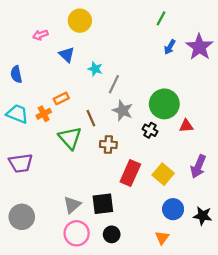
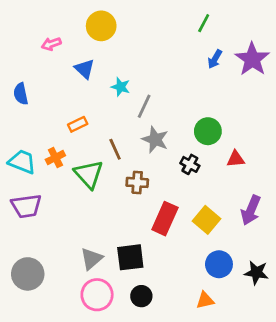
green circle: (164, 104) -> (208, 131), size x0.7
cyan trapezoid: (17, 114) -> (22, 162), moved
orange cross: (44, 114) -> (55, 158), moved
orange triangle: (162, 238) -> (205, 300), turned 40

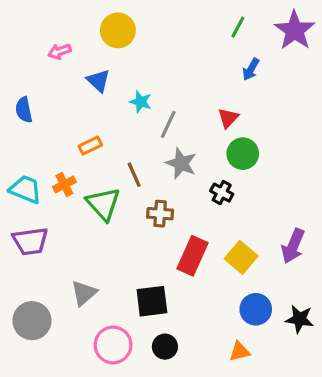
purple star: (252, 59) -> (295, 30), moved
red triangle: (236, 159) -> (228, 118), moved, turned -42
gray triangle: (91, 259) -> (84, 293), moved

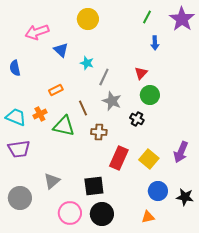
yellow circle: (118, 30) -> (88, 19), moved
pink arrow: (60, 51) -> (37, 32), size x1.6
blue arrow: (251, 69) -> (155, 43), turned -32
green triangle: (103, 204) -> (64, 126), turned -35
black circle: (165, 347) -> (102, 214), size x1.5

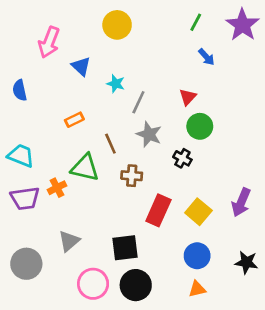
pink arrow: (37, 32) -> (49, 42), turned -50
blue arrow: (155, 43) -> (206, 57), turned -40
orange cross: (40, 114) -> (57, 188), moved
blue circle: (158, 191) -> (197, 256), moved

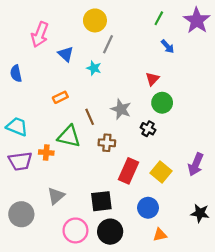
gray line: (138, 102) -> (108, 44), moved
orange cross: (57, 188) -> (46, 153), turned 32
blue circle: (197, 256) -> (148, 208), moved

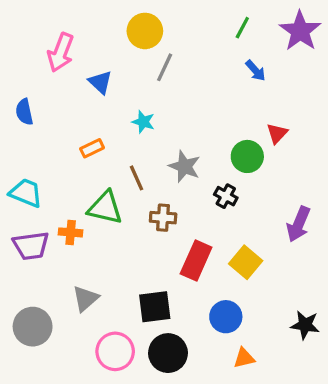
cyan star: (94, 68) -> (143, 122), moved
red triangle: (152, 79) -> (277, 133), moved
purple arrow: (196, 164) -> (298, 224), moved

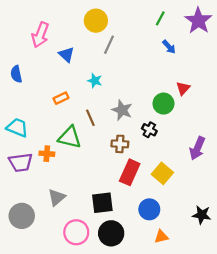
brown cross: (163, 218) -> (120, 144), moved

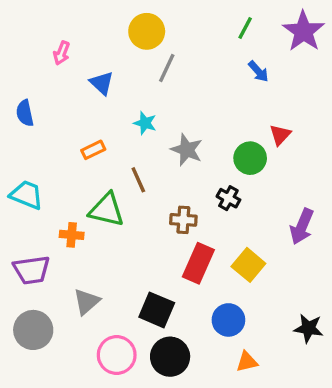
pink arrow: (40, 35) -> (62, 53), size x0.6
gray star: (122, 110) -> (187, 150), moved
purple trapezoid: (21, 162) -> (32, 270), moved
black square: (102, 203) -> (157, 310), turned 30

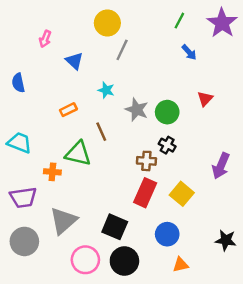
green circle: (250, 158) -> (167, 112), moved
brown cross: (183, 220) -> (146, 161), moved
gray triangle: (87, 302) -> (63, 221), size x1.4

